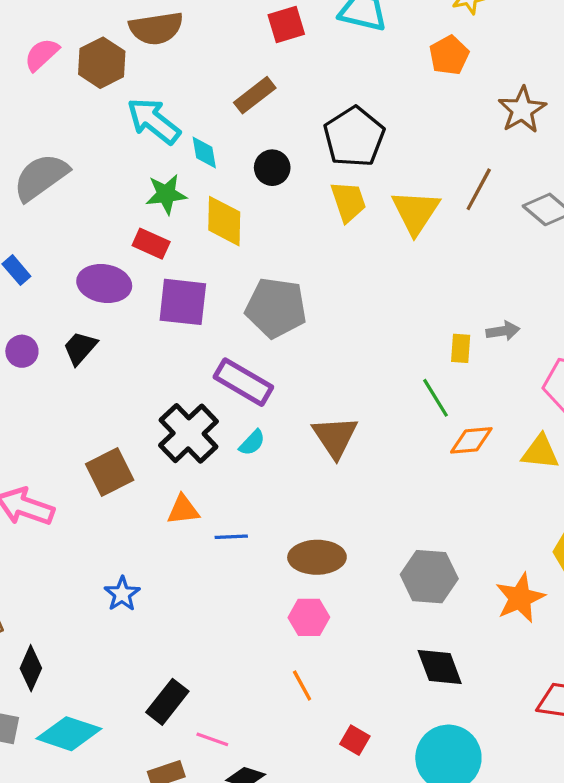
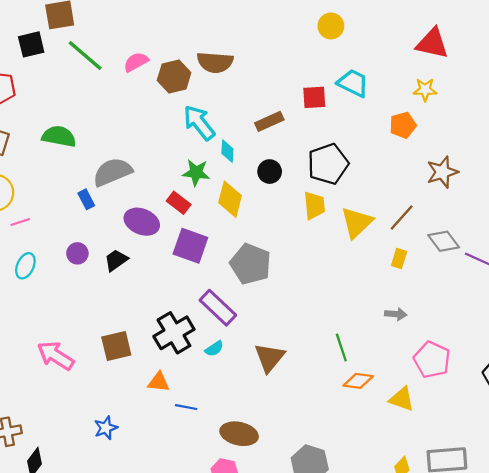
red square: (286, 24) -> (314, 97), moved
gray semicircle: (41, 177) -> (112, 172), moved
yellow rectangle: (461, 348) -> (399, 259), moved

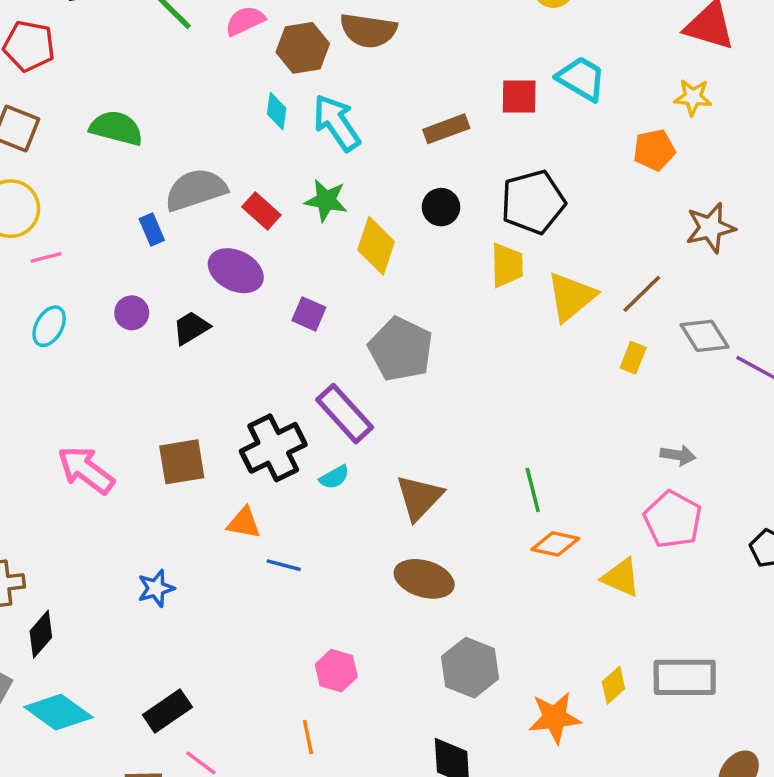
cyan diamond: (227, 151) -> (277, 111), moved
red rectangle: (179, 203) -> (261, 211), moved
purple square: (190, 246) -> (309, 314), size x0.6
gray arrow: (396, 314) -> (678, 455), moved
brown ellipse: (239, 434) -> (424, 579), moved

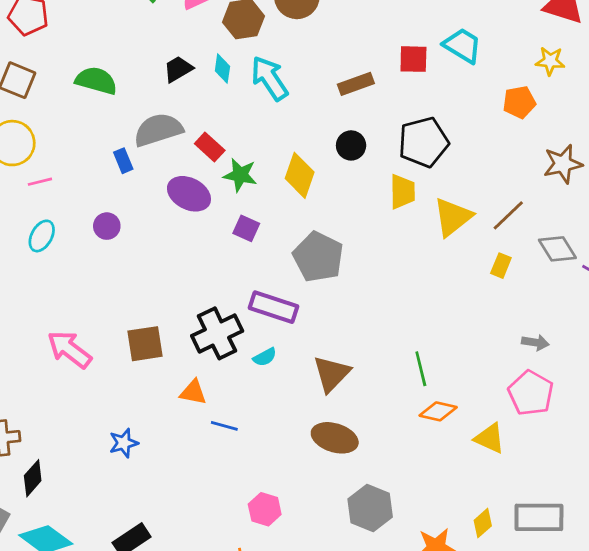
green star: (326, 200) -> (240, 175), moved
black trapezoid: (191, 328) -> (178, 69), moved
purple rectangle: (345, 414) -> (273, 307), turned -30

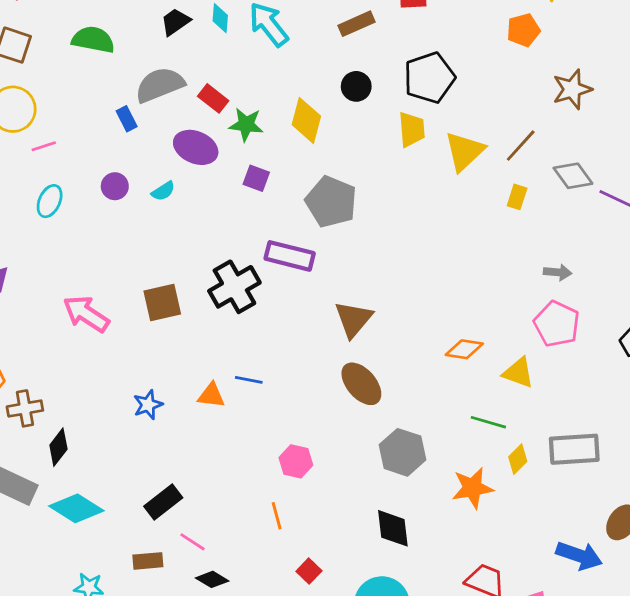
cyan semicircle: (265, 357) -> (163, 191), moved
green line: (421, 369) -> (488, 422), moved, turned -56
orange triangle: (193, 392) -> (211, 395), moved
brown ellipse: (335, 438) -> (361, 384), turned 36

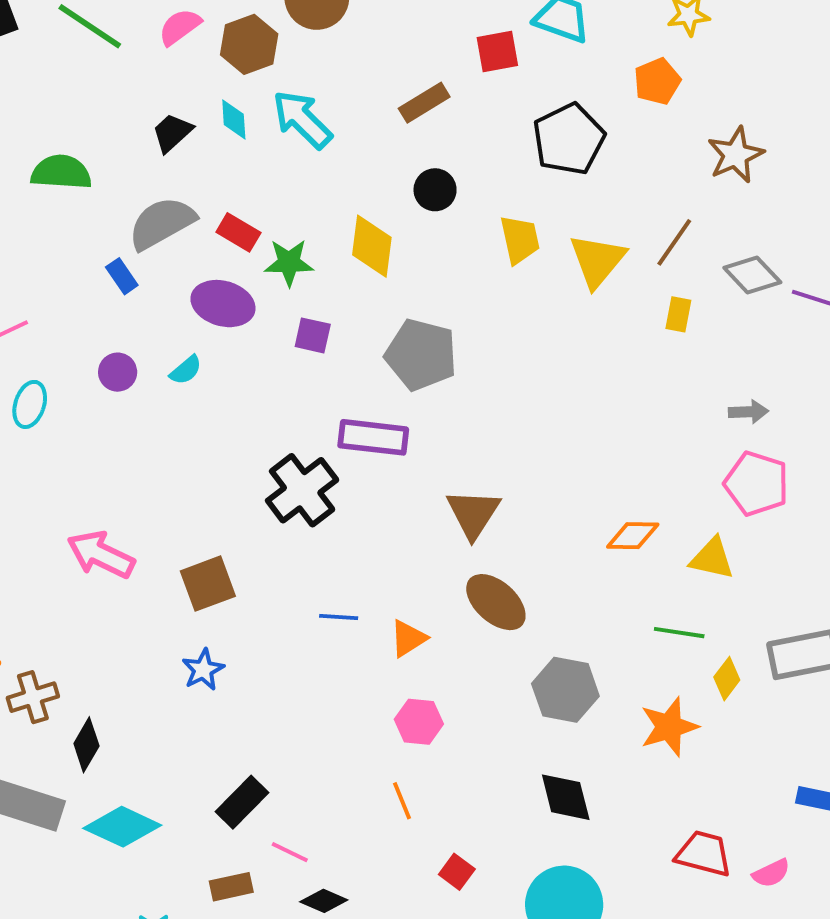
black pentagon: (429, 78) -> (569, 139), moved
brown square: (162, 303) -> (208, 584), moved
orange triangle: (211, 395) -> (408, 638), moved, turned -32

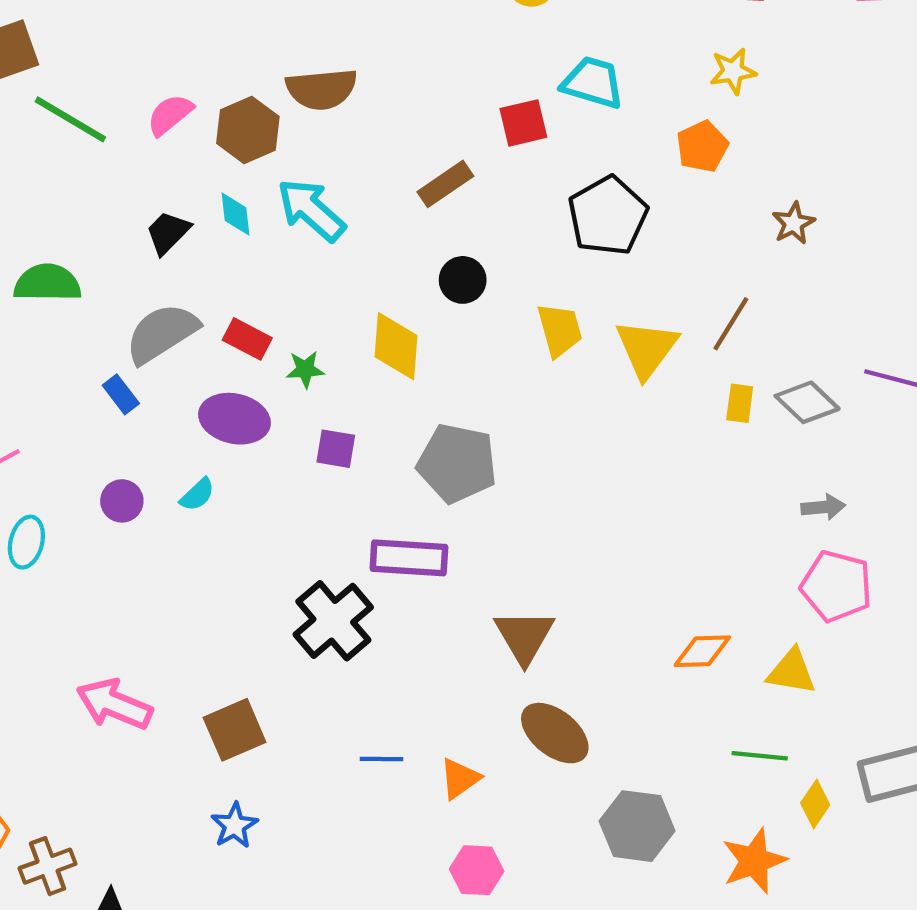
brown star: (736, 155) -> (794, 223), size x0.7
green star: (289, 263) -> (305, 369), size x0.7
gray diamond: (752, 275) -> (807, 402), moved

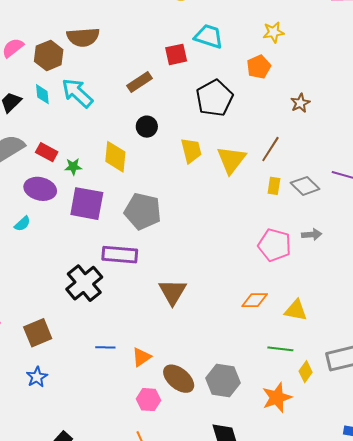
purple square: (336, 449) -> (87, 204), size x1.8
pink pentagon: (836, 586) -> (274, 245), moved
brown ellipse: (555, 733) -> (179, 379), moved

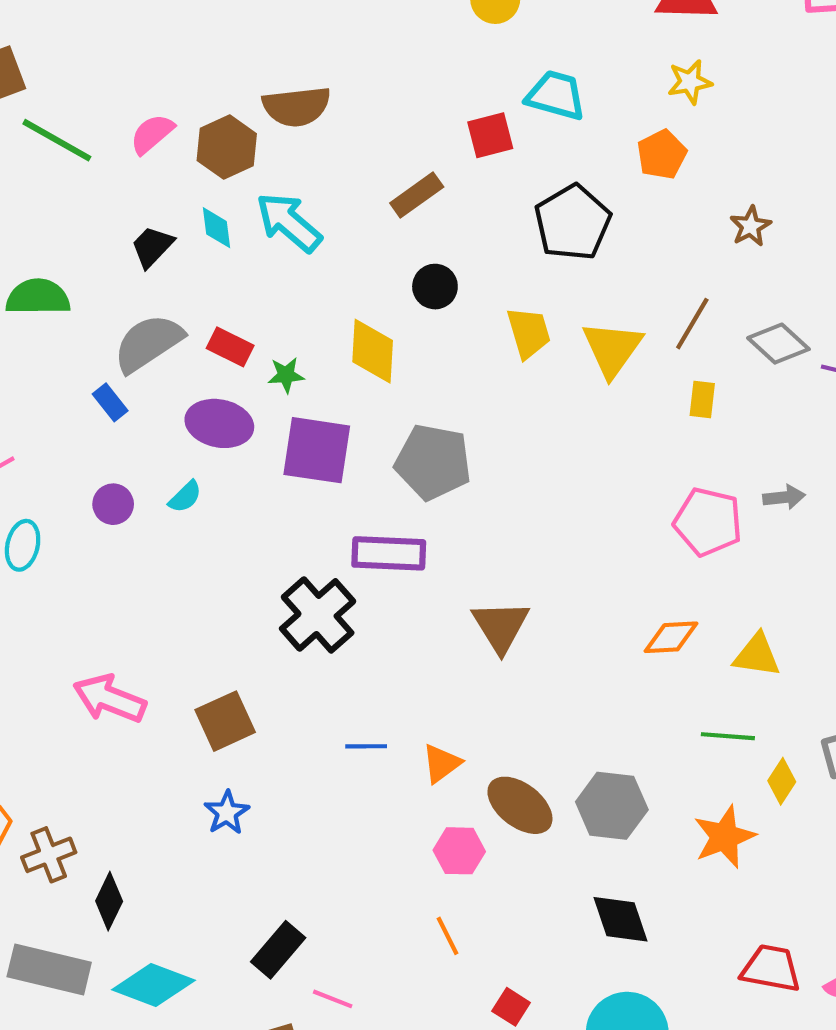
gray diamond: (305, 186) -> (778, 344), moved

